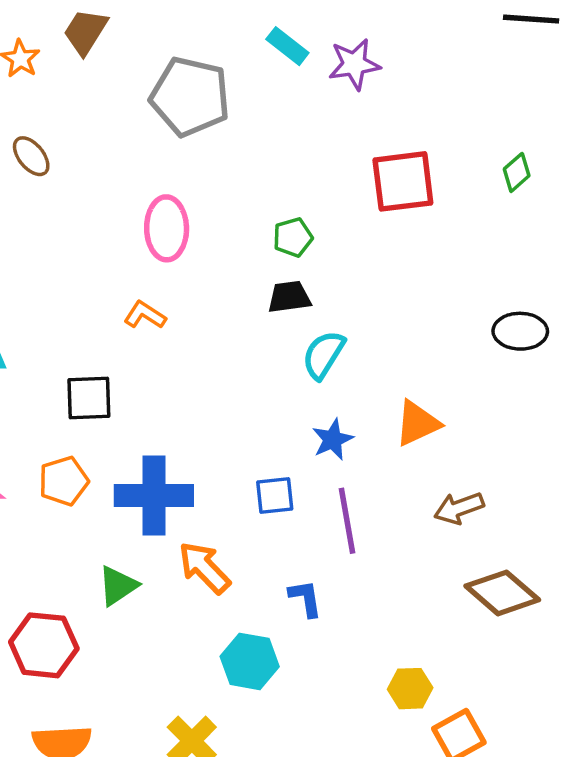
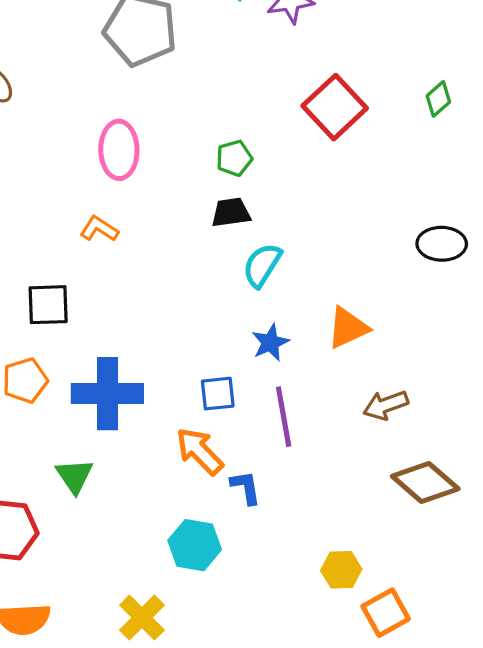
red square: (403, 181) -> (335, 107), turned -36
orange arrow: (204, 568) -> (200, 451), moved
green triangle: (118, 586) -> (74, 476), turned -30

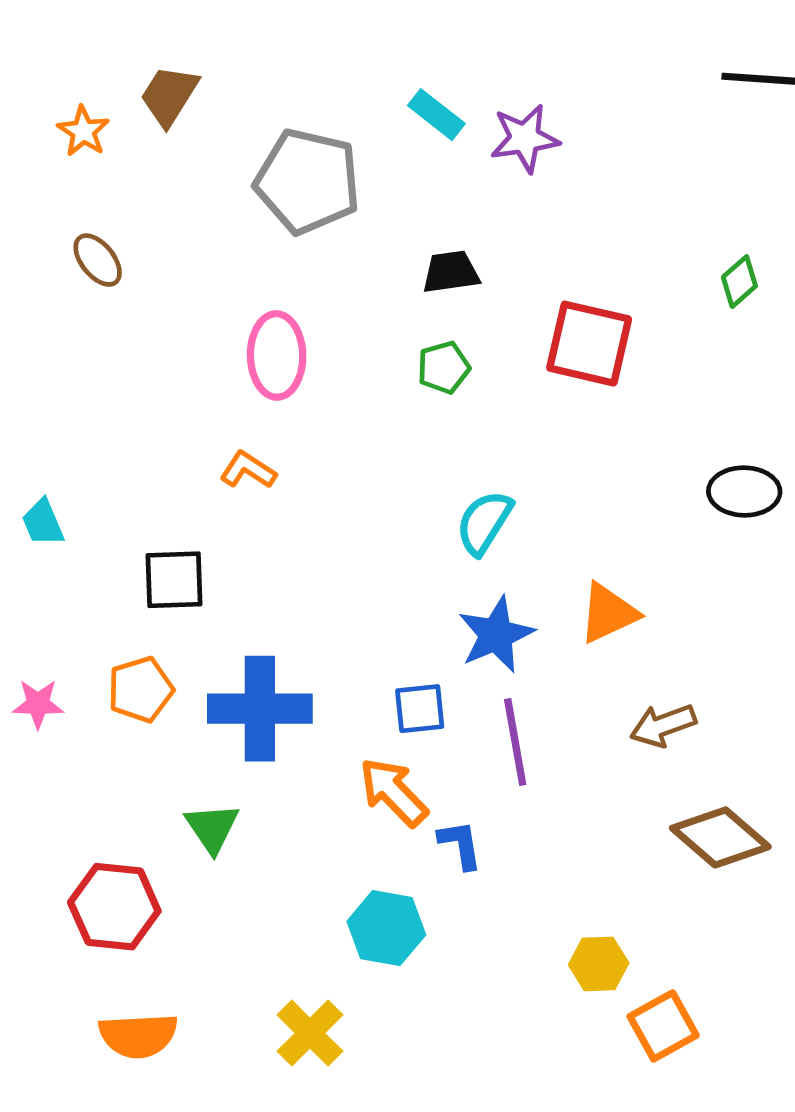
red square: (335, 107) -> (589, 344), moved, turned -34
black trapezoid: (231, 212) -> (451, 272), moved
blue star: (270, 343) -> (496, 635), size x1.4

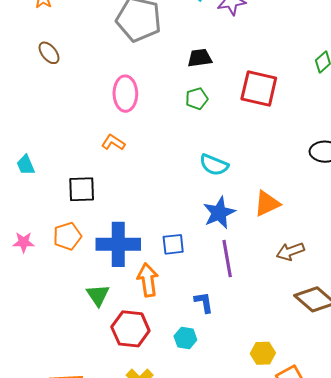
cyan semicircle: (484, 523) -> (214, 165), turned -100
blue square: (420, 709) -> (173, 244), moved
orange arrow: (393, 792) -> (148, 280), moved, turned 36
red hexagon: (114, 907) -> (130, 329), moved
cyan hexagon: (386, 928) -> (185, 338), moved, size x0.7

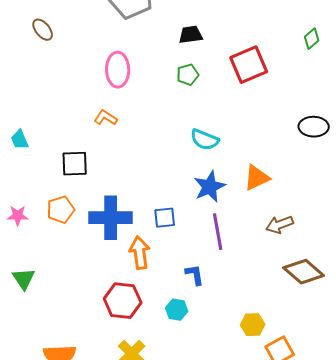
red square: (259, 88) -> (249, 65), turned -36
green triangle: (98, 295) -> (24, 279), moved

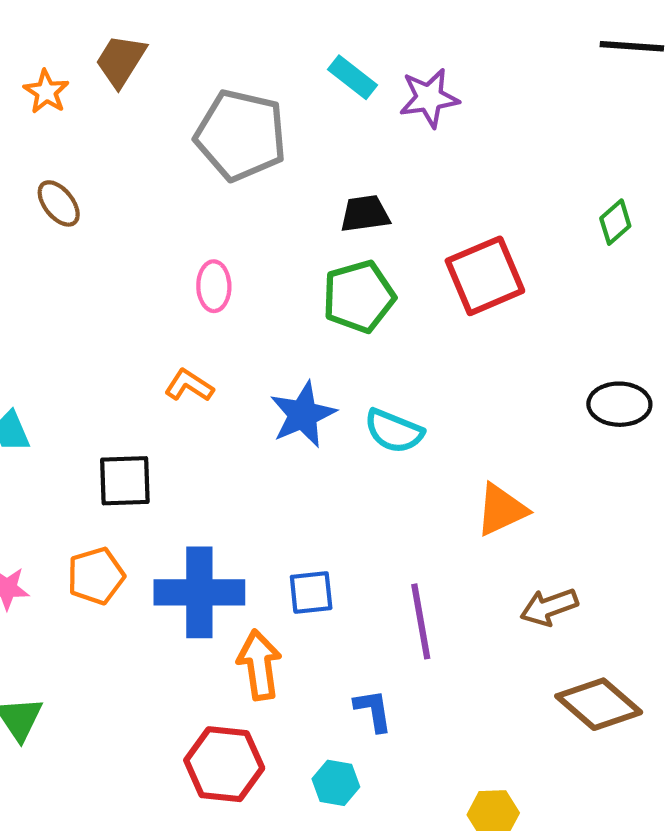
pink ellipse: (118, 70) -> (214, 286), size x0.7
green pentagon: (188, 75) -> (359, 297), size x1.6
blue star: (210, 187) -> (303, 415), moved

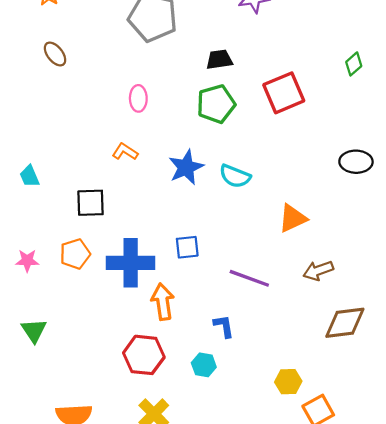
blue square: (311, 592) -> (187, 247), moved
purple line: (421, 621) -> (249, 278), turned -60
brown diamond: (599, 704) -> (345, 323), turned -48

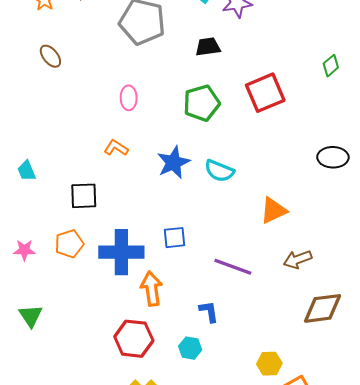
black trapezoid: (219, 60) -> (208, 47), moved

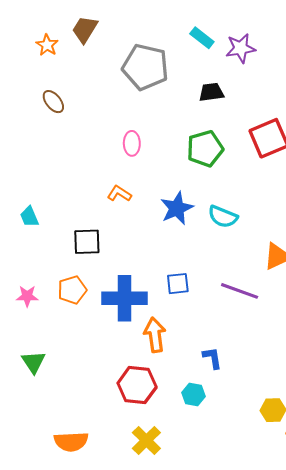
purple line: (233, 267) -> (240, 291), moved

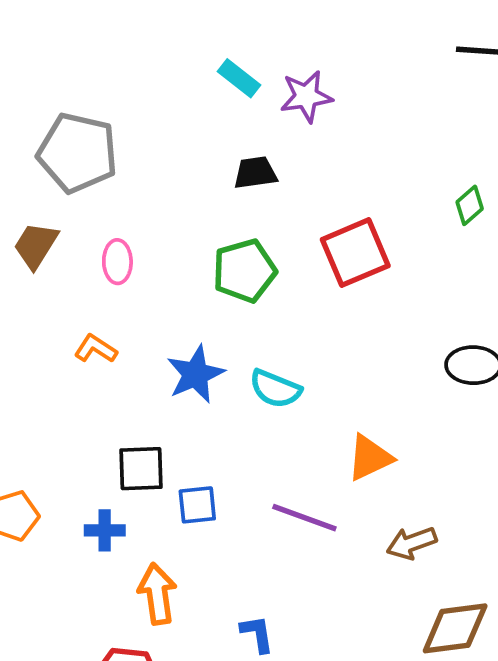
brown trapezoid: (85, 29) -> (36, 245), moved
gray pentagon: (145, 67) -> (77, 153), moved
black square: (87, 242) -> (141, 469), moved
blue cross: (124, 298) -> (105, 530), size x0.5

